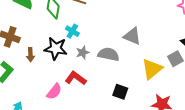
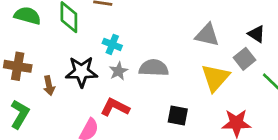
cyan cross: (72, 31) -> (112, 44), moved
gray triangle: (132, 36) -> (207, 35), moved

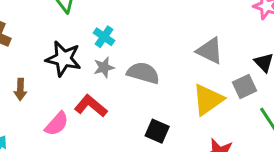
brown arrow: (49, 86) -> (20, 89), moved

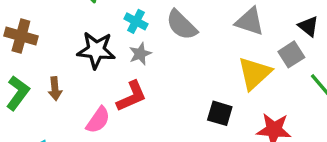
gray semicircle: (143, 73) -> (182, 25), moved, turned -144
red L-shape: (91, 106) -> (132, 96), turned 124
black square: (157, 131) -> (220, 113), moved

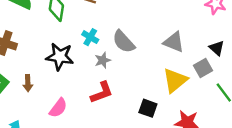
gray star: (140, 54) -> (103, 60), moved
red L-shape: (132, 96) -> (102, 92), moved

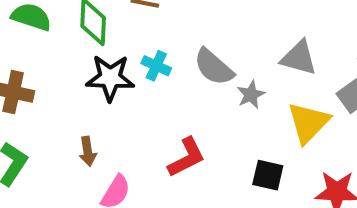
black star: (60, 57) -> (110, 78), moved
gray star: (103, 60) -> (251, 95), moved
brown arrow: (28, 83) -> (88, 151), moved

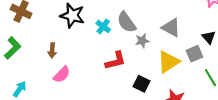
cyan cross: (156, 66) -> (103, 26), moved
red L-shape: (186, 157) -> (116, 61), moved

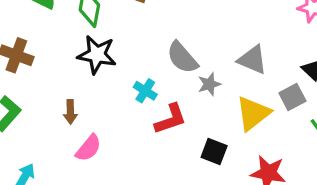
cyan cross: (103, 26) -> (145, 91), moved

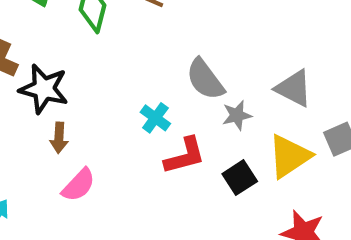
black star: (97, 55) -> (44, 89), moved
black square: (214, 151) -> (240, 178), moved, turned 32

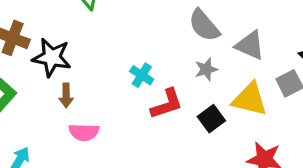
gray semicircle: (205, 79) -> (204, 25), moved
yellow triangle: (289, 156) -> (250, 99), turned 51
pink semicircle: (79, 185) -> (84, 132), turned 52

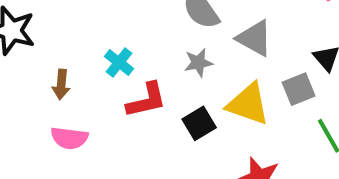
brown arrow: (66, 96) -> (61, 85), moved
pink semicircle: (84, 132) -> (69, 138), moved

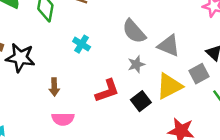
cyan cross: (119, 62) -> (82, 44), moved
yellow triangle: (248, 104) -> (169, 86), turned -40

